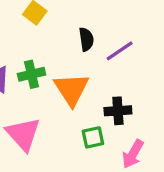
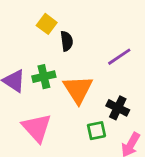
black semicircle: (86, 39) -> (67, 41), moved
black cross: (118, 111) -> (118, 108), turned 30

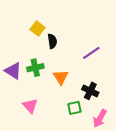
orange triangle: (78, 89) -> (61, 77), size x0.7
pink triangle: (37, 128) -> (30, 106), size x0.7

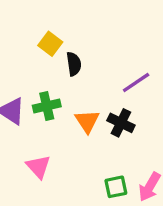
black cross: (90, 91) -> (121, 123), moved
green square: (74, 108) -> (116, 187), moved

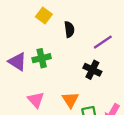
black semicircle: (74, 64) -> (69, 29), moved
orange triangle: (87, 121) -> (70, 100), moved

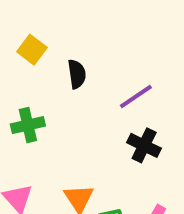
black cross: (92, 70) -> (144, 145), moved

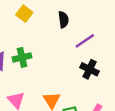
black semicircle: (77, 74) -> (63, 20), moved

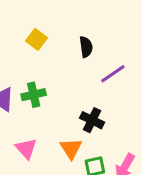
black cross: (90, 69) -> (92, 120), moved

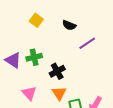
black semicircle: (86, 47) -> (69, 25), turned 120
black cross: (92, 120) -> (57, 71), moved, turned 35

